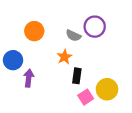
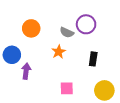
black rectangle: (77, 76) -> (93, 59), moved
yellow circle: (107, 89) -> (104, 90), moved
pink square: (86, 97) -> (67, 88), moved, turned 32

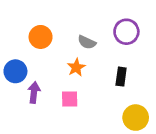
purple circle: (86, 24) -> (126, 32), moved
pink square: (67, 88) -> (70, 99), moved

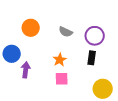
purple circle: (126, 32) -> (95, 36), moved
orange star: (76, 67) -> (60, 60), moved
pink square: (70, 99) -> (62, 79), moved

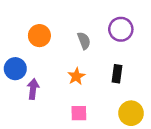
gray semicircle: (66, 32) -> (84, 41), turned -136
purple circle: (95, 36) -> (121, 29), moved
pink square: (62, 79) -> (79, 113), moved

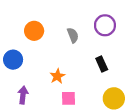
black rectangle: (117, 74) -> (102, 64), turned -32
orange star: (76, 76) -> (57, 76), moved
purple arrow: (33, 89) -> (23, 95), moved

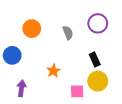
pink square: (68, 98) -> (77, 91), moved
yellow circle: (114, 98) -> (98, 81), moved

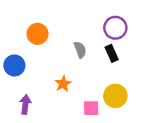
gray semicircle: (68, 33) -> (80, 50), moved
black rectangle: (95, 59) -> (112, 53), moved

